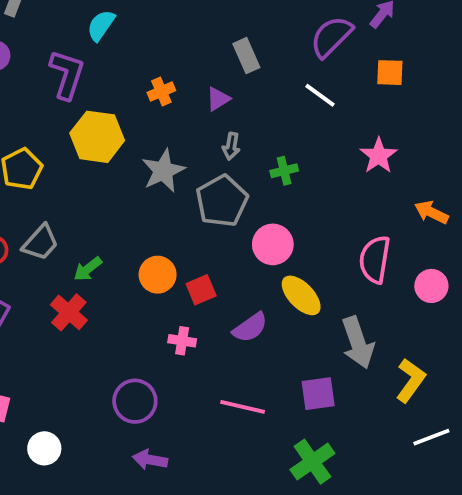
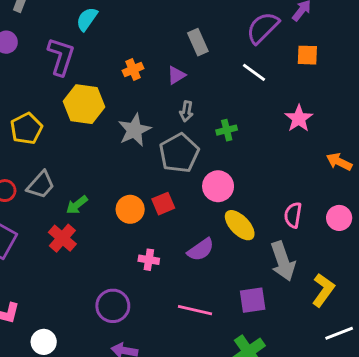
pink semicircle: (375, 260) -> (293, 215), moved, size x0.7
red square: (201, 290) -> (163, 204), moved

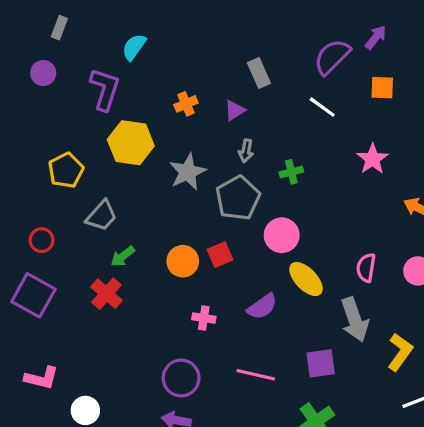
gray trapezoid: (41, 185) -> (102, 216), moved
purple circle: (113, 306) -> (181, 378), moved

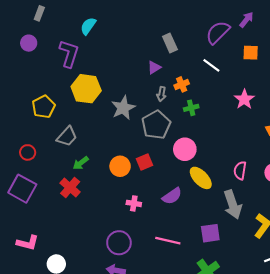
orange cross: (186, 104) -> (182, 84), moved

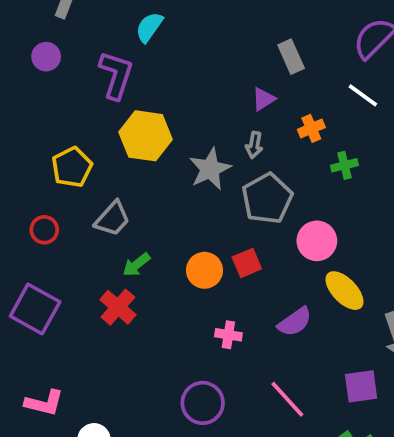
gray arrow: (161, 94) -> (254, 145), moved
green cross: (191, 108) -> (344, 165), moved
red circle: (28, 152) -> (44, 230), moved
pink line: (168, 241) -> (287, 399), turned 35

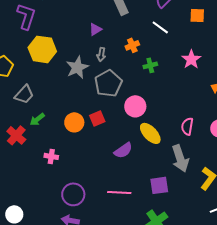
purple triangle: (263, 99) -> (95, 29), moved
red cross: (118, 307) -> (16, 135), moved
pink cross: (228, 335) -> (51, 156), moved
pink line: (287, 399) -> (119, 192), turned -45

